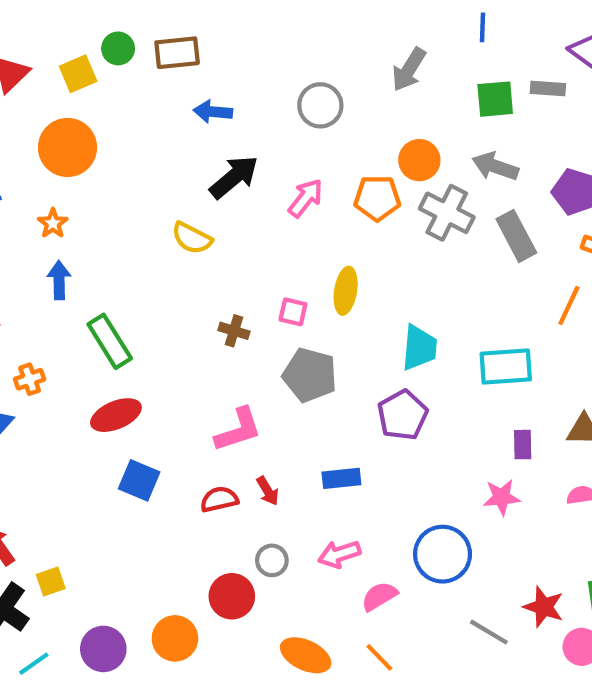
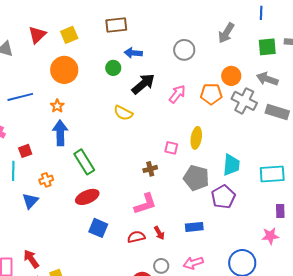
green circle: (118, 48) -> (113, 68), moved
gray rectangle: (516, 236) -> (277, 112), turned -45
blue arrow: (59, 280) -> (60, 133), size x1.4
brown cross: (234, 331) -> (150, 169), moved, turned -32
gray pentagon: (310, 375) -> (196, 178), moved

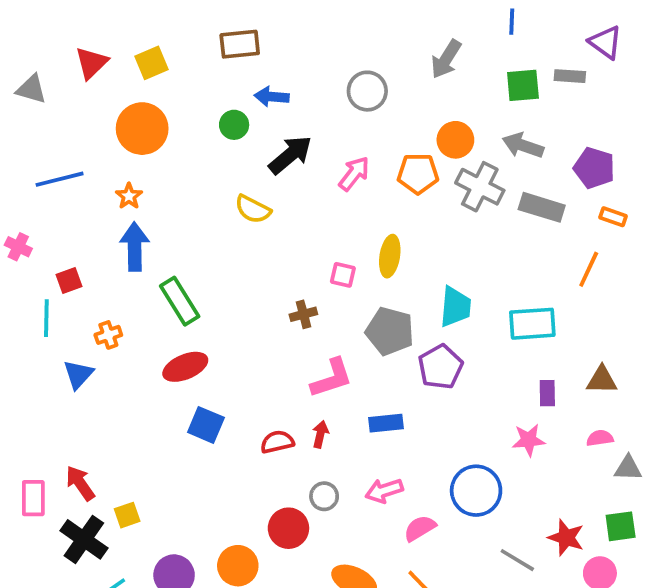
pink L-shape: (145, 204) -> (332, 378), moved
red arrow: (159, 233) -> (320, 434), turned -136

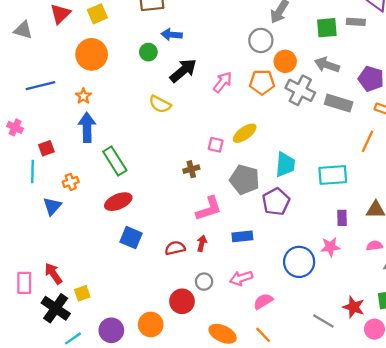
gray circle: (367, 91) -> (261, 40), moved
yellow ellipse: (390, 256) -> (245, 133), turned 45
blue circle: (476, 491) -> (299, 262), moved

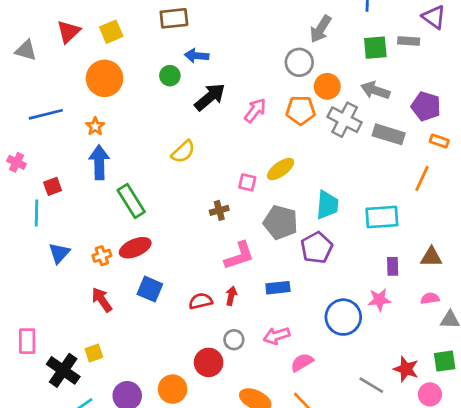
yellow semicircle: (160, 104) -> (183, 152), moved, turned -70
orange cross: (71, 182) -> (102, 256), moved
red arrow: (53, 273) -> (102, 300), moved

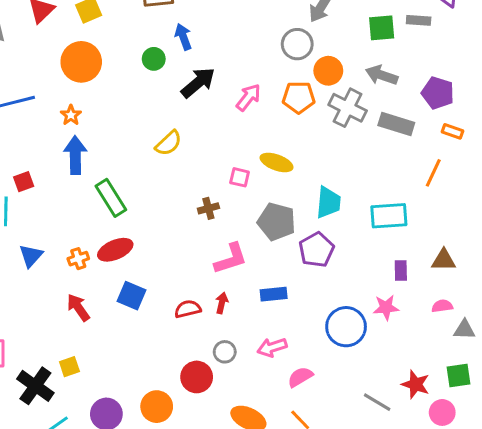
blue arrow: (197, 56) -> (183, 37), turned 65
yellow ellipse: (281, 169) -> (277, 162), turned 56

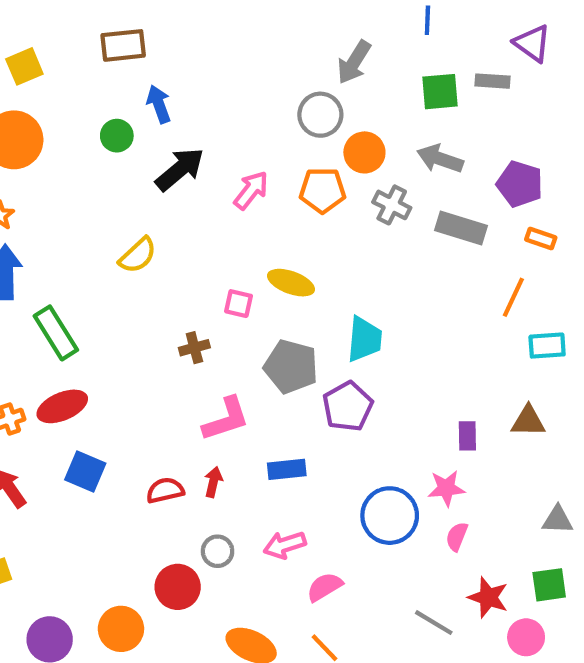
gray cross: (348, 108) -> (392, 205), size x0.7
cyan rectangle: (389, 216) -> (547, 346), moved, size x0.7
pink semicircle: (442, 306) -> (457, 537), moved, turned -60

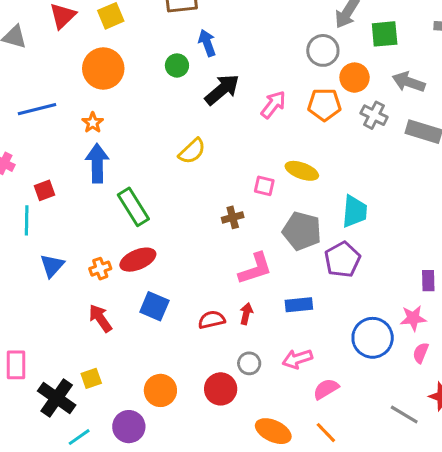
green square: (440, 92) -> (385, 34), moved
orange circle: (121, 629) -> (160, 390), moved

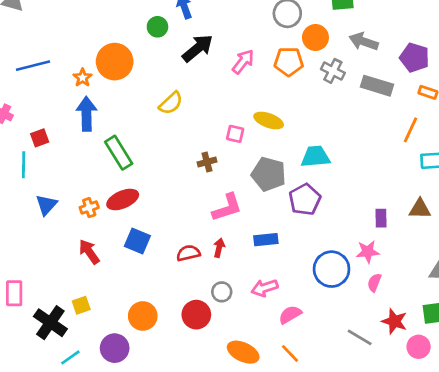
orange circle: (103, 68) -> (115, 62), moved
cyan trapezoid: (355, 211) -> (315, 157), turned -100

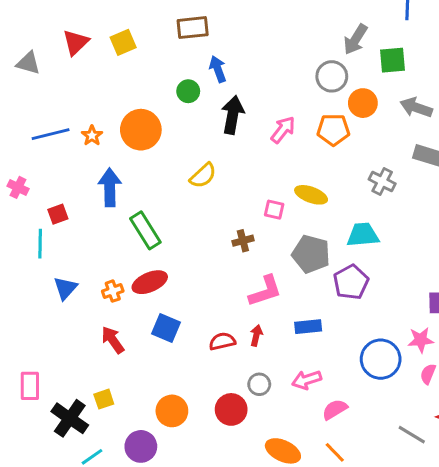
black arrow: (198, 48) -> (233, 115), turned -40
gray cross: (333, 71) -> (382, 182), moved
orange star: (83, 78) -> (92, 136), moved

